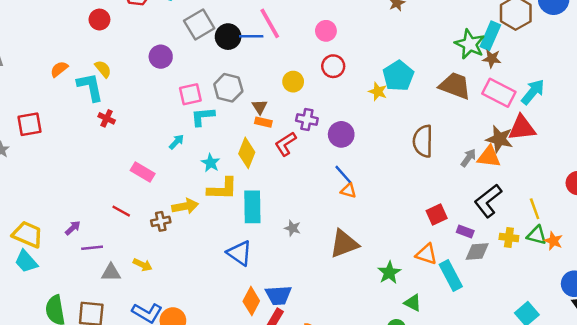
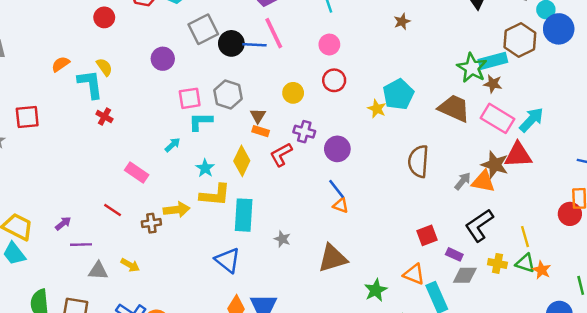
cyan rectangle: (490, 36) -> (493, 61), turned 48

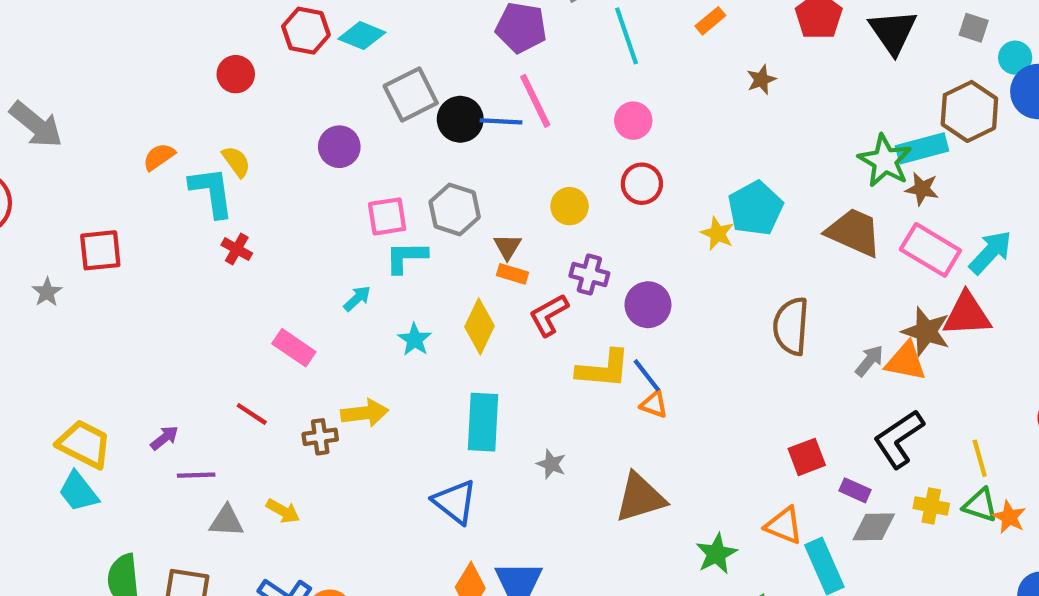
yellow L-shape: (215, 195) -> (603, 369), moved

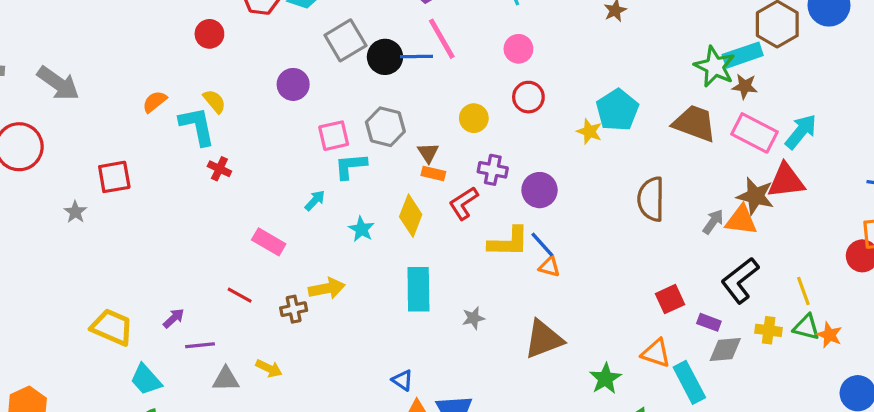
gray star: (551, 464) -> (473, 318), turned -30
cyan trapezoid: (78, 492) -> (146, 380), moved
blue triangle: (455, 502) -> (403, 380), moved, size x0.6

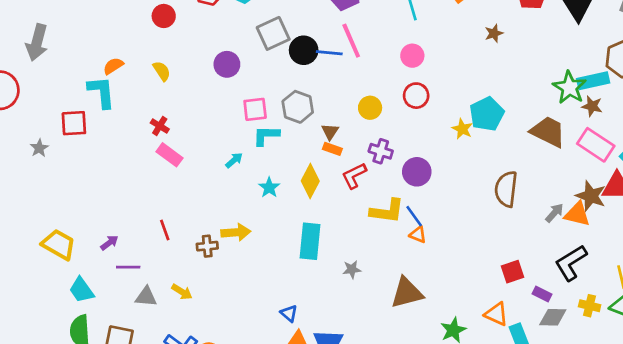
gray arrow: (58, 83) -> (37, 42), turned 63
cyan L-shape: (197, 126) -> (101, 92), moved
pink rectangle: (269, 242) -> (170, 155), moved
red line: (240, 295) -> (165, 230), turned 35

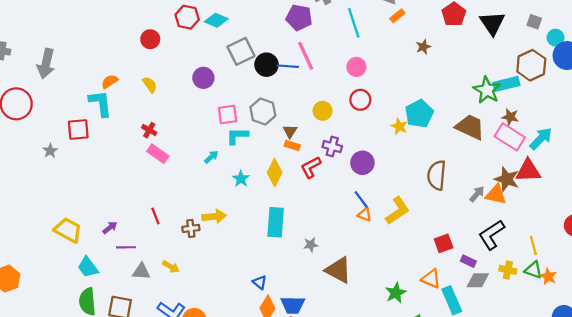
brown star: (592, 106) -> (510, 117), moved
yellow L-shape: (387, 211) -> (398, 211), moved, turned -40
brown triangle: (407, 293) -> (338, 270), moved, turned 44

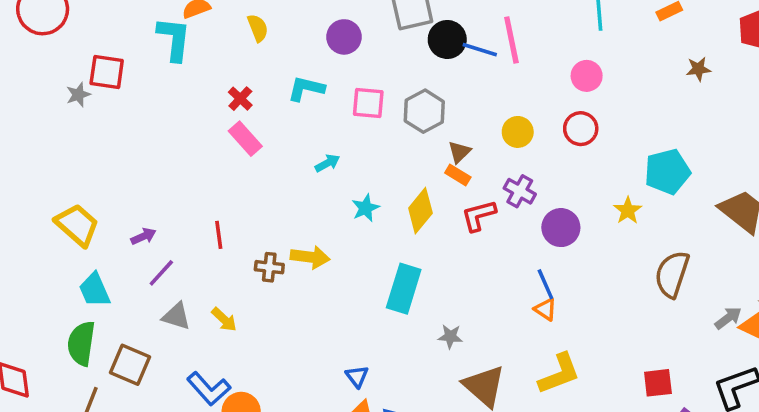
yellow star: (399, 126) -> (628, 211), moved
red square: (78, 130) -> (107, 72), moved
cyan L-shape: (237, 136) -> (306, 89), moved
yellow L-shape: (398, 211) -> (559, 374), moved
purple line: (126, 247) -> (161, 273), turned -60

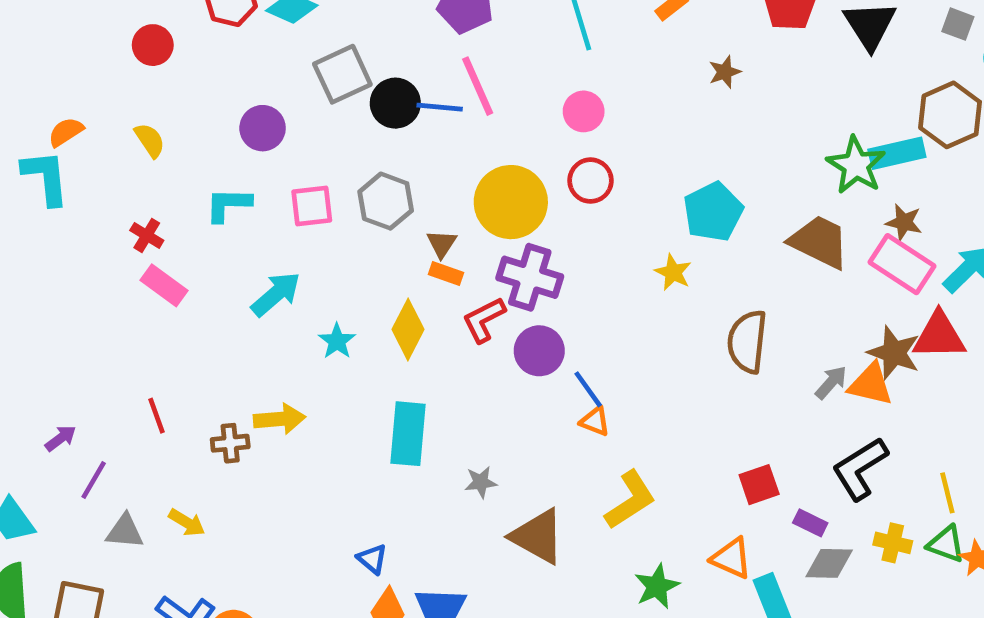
yellow circle: (518, 132) -> (511, 202), size x1.8
cyan arrow: (327, 163) -> (276, 294), size x1.6
purple cross: (520, 191) -> (530, 277), size x1.5
purple circle: (561, 228) -> (539, 351), moved

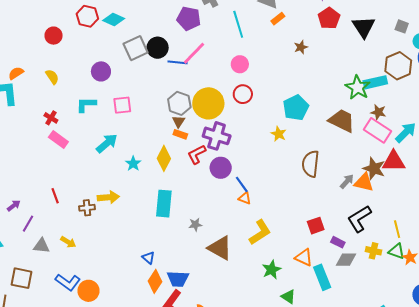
pink line: (478, 86) -> (194, 53), turned 68
black circle: (395, 103) -> (158, 48), moved
gray hexagon: (386, 201) -> (179, 103), moved

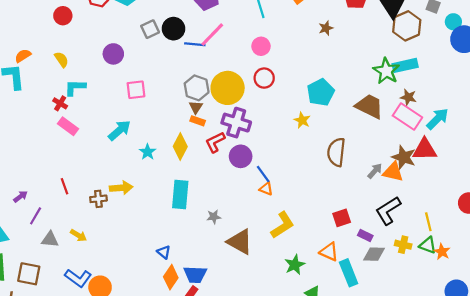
gray square: (136, 48) -> (150, 29), size x0.7
brown hexagon: (398, 66) -> (407, 26), moved
cyan L-shape: (86, 105) -> (75, 87), moved

